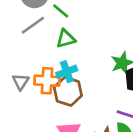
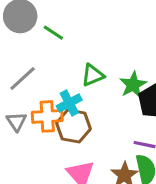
gray line: (33, 25) -> (23, 79), moved
green triangle: (66, 39) -> (93, 75), moved

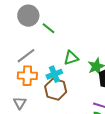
orange cross: (47, 116) -> (27, 76), moved
gray triangle: (16, 122) -> (20, 103), moved

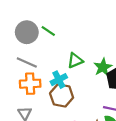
gray circle: (28, 16) -> (27, 32), moved
gray line: (26, 56) -> (27, 62), turned 66

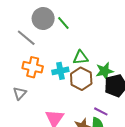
gray line: (27, 62) -> (26, 38), moved
brown hexagon: (62, 95) -> (81, 79), moved

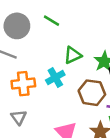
green line: (63, 23) -> (52, 21), moved
brown hexagon: (81, 79) -> (92, 93), moved

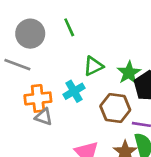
green line: (52, 21) -> (69, 27), turned 35
gray triangle: (19, 117) -> (44, 117), moved, turned -35

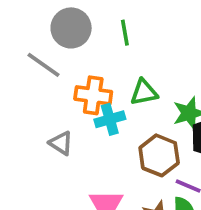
orange cross: (38, 98) -> (93, 95), moved

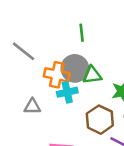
gray circle: (71, 28) -> (75, 68), moved
gray triangle: (61, 143) -> (32, 107), turned -36

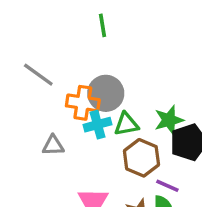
green line: (82, 33) -> (103, 25), moved
green triangle: (92, 75) -> (126, 124), moved

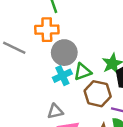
orange cross: (83, 103) -> (47, 30), moved
gray triangle: (53, 145) -> (55, 111), moved

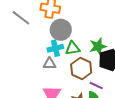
gray triangle: (55, 111) -> (50, 64), moved

